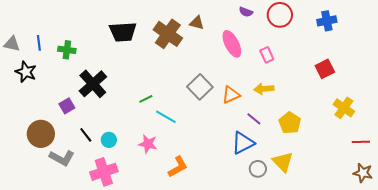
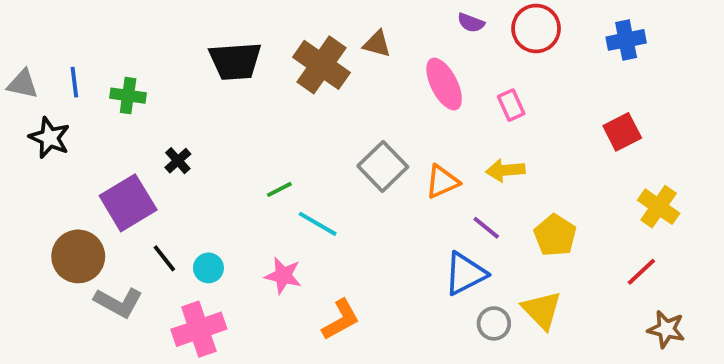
black cross: (93, 84) -> (178, 161), size x0.5
purple square: (67, 106) -> (128, 203), size x1.8
red line: (361, 142) -> (641, 272), moved, turned -42
brown star: (363, 173) -> (666, 329), moved

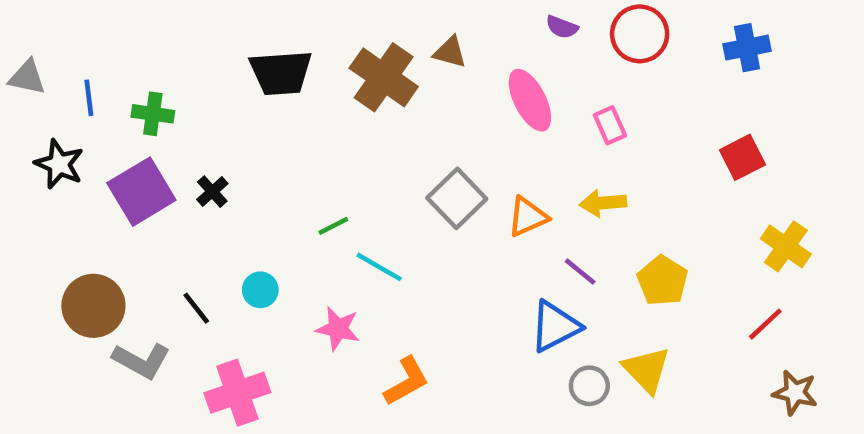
gray triangle: (23, 84) -> (27, 77), moved
purple square: (128, 203) -> (141, 192), moved
cyan circle: (208, 268) -> (260, 290), moved

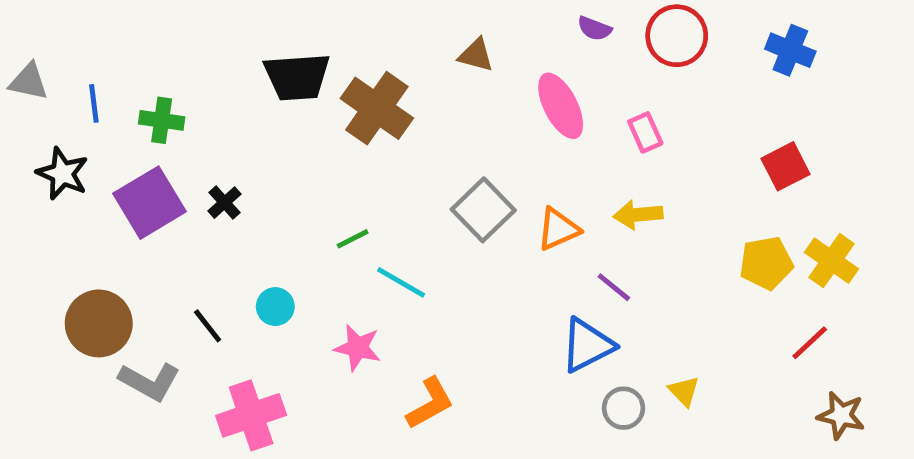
blue cross: (747, 48) -> (790, 50), turned 33
brown cross: (384, 77) -> (377, 108), moved
yellow pentagon: (662, 281) -> (766, 263), moved, turned 30
yellow triangle: (646, 370) -> (684, 391), size x0.6

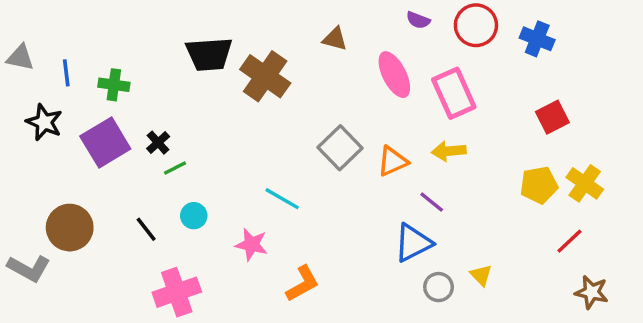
blue cross: (790, 50) -> (537, 39), moved
pink rectangle: (645, 132) -> (454, 93), size x1.8
green line: (353, 239) -> (175, 168), moved
gray L-shape: (150, 382) -> (29, 268), moved

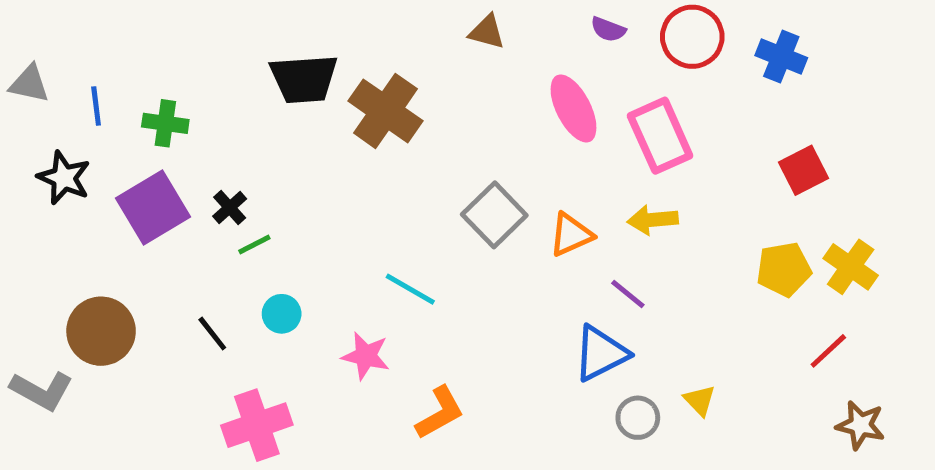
brown triangle: (335, 39) -> (487, 32), moved

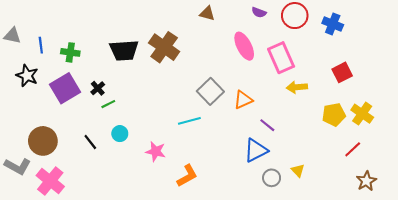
black trapezoid: (304, 79) -> (124, 50), moved
yellow arrow: (653, 220) -> (297, 87), moved
cyan line: (410, 289) -> (189, 121), moved, turned -45
pink cross: (257, 425) -> (50, 181), moved, turned -32
brown star: (860, 425) -> (366, 181), turned 30

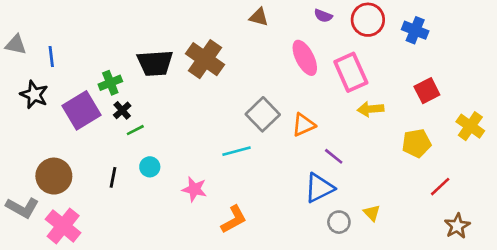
green cross: (70, 52) -> (110, 83), moved, turned -30
yellow cross: (362, 114) -> (470, 126), moved
black line: (90, 142) -> (113, 177), turned 49

